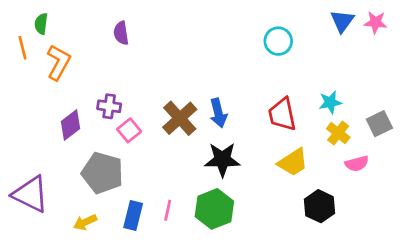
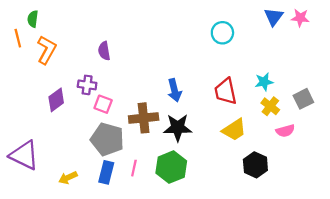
purple semicircle: (121, 33) -> (104, 51), moved
brown cross: (180, 118) -> (144, 118), moved, turned 36
pink square: (129, 130) -> (103, 104), turned -30
gray pentagon: (102, 173) -> (107, 139), moved

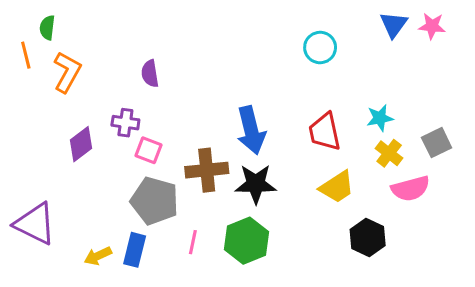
blue arrow: (174, 90) -> (251, 130), size x1.4
pink semicircle: (285, 131) -> (410, 188), size x1.4
blue rectangle: (106, 172) -> (135, 250), moved

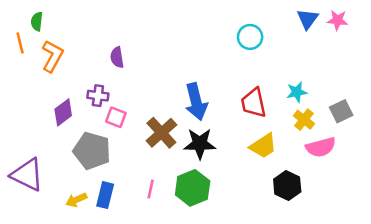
brown cross: (207, 170) -> (161, 133), turned -36
gray pentagon: (155, 201) -> (92, 151), moved

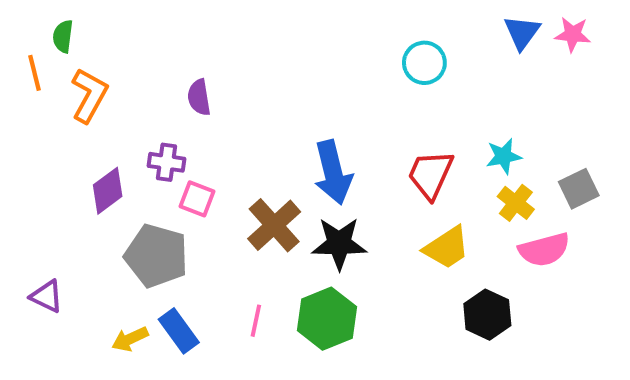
red trapezoid: (254, 103) -> (431, 174), turned 36
purple triangle: (27, 175) -> (47, 296), size x0.6
blue rectangle: (105, 195) -> (179, 331), turned -50

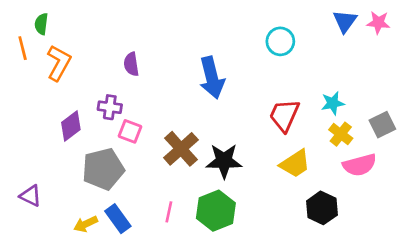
blue arrow: (333, 172) -> (212, 78), moved
gray pentagon: (156, 256) -> (103, 169), turned -30

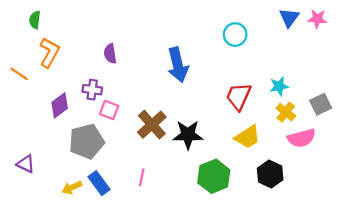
orange line: (23, 48) -> (19, 74), moved, turned -42
green hexagon: (216, 211) -> (214, 176), moved

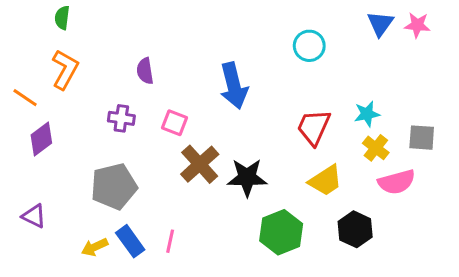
green semicircle: (35, 20) -> (62, 18), moved
gray square: (321, 104) -> (422, 138), turned 30
purple diamond: (60, 105) -> (41, 139), moved
pink square: (109, 110) -> (175, 123), moved
pink line: (142, 177) -> (170, 241), moved

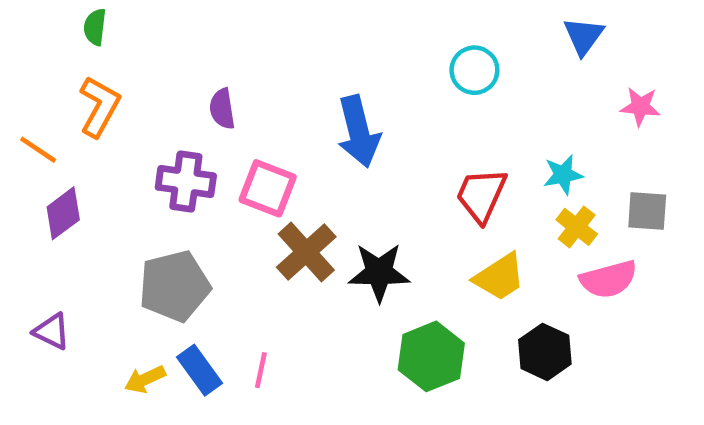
pink star: (417, 25) -> (640, 107), moved
purple cross: (121, 118) -> (186, 182), size x1.4
pink square: (175, 123) -> (268, 188), size x1.4

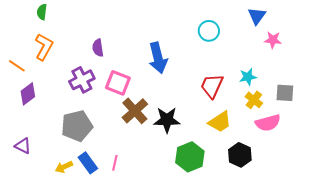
pink star: (640, 107) -> (273, 40), moved
purple cross: (186, 182) -> (82, 80), turned -35

